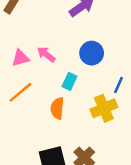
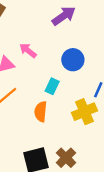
pink arrow: (46, 54) -> (28, 50), moved

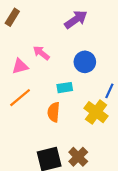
cyan rectangle: (52, 86) -> (65, 88), turned 56
yellow cross: (84, 112) -> (96, 112), turned -30

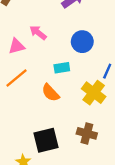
orange semicircle: (54, 112) -> (51, 93), turned -48
brown cross: (78, 157) -> (87, 133), moved, turned -30

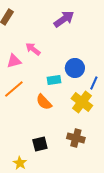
blue circle: (82, 42) -> (75, 68), moved
black square: (46, 140) -> (40, 144), size x0.7

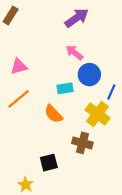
pink arrow: (33, 49) -> (74, 53), moved
brown cross: (76, 138) -> (82, 143), moved

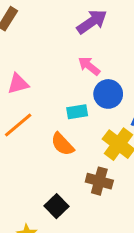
black square: (49, 163) -> (57, 206), turned -30

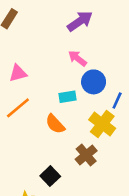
brown cross: (99, 181) -> (86, 155), turned 35

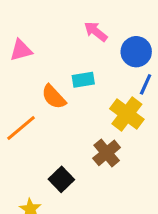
blue circle: (94, 82) -> (136, 52), moved
orange line: (18, 108) -> (21, 128), moved
orange semicircle: (55, 124) -> (54, 97), moved

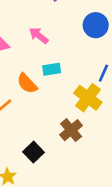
pink arrow: (96, 31) -> (39, 36), moved
blue circle: (136, 52) -> (96, 25), moved

